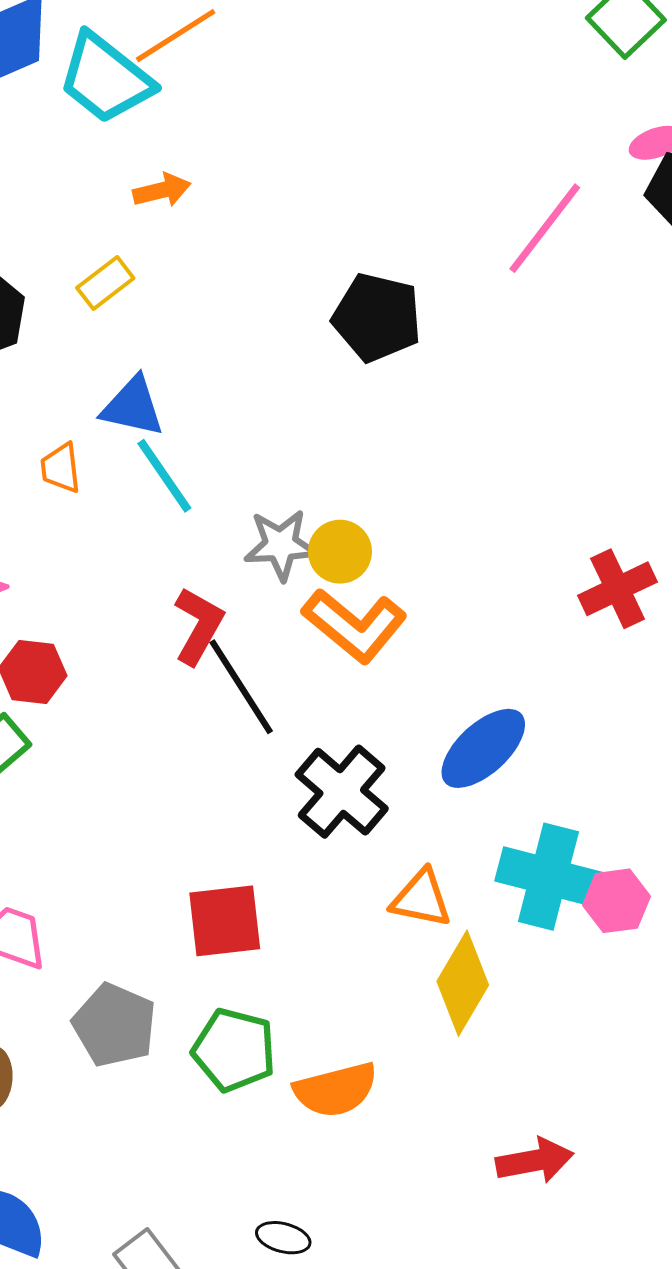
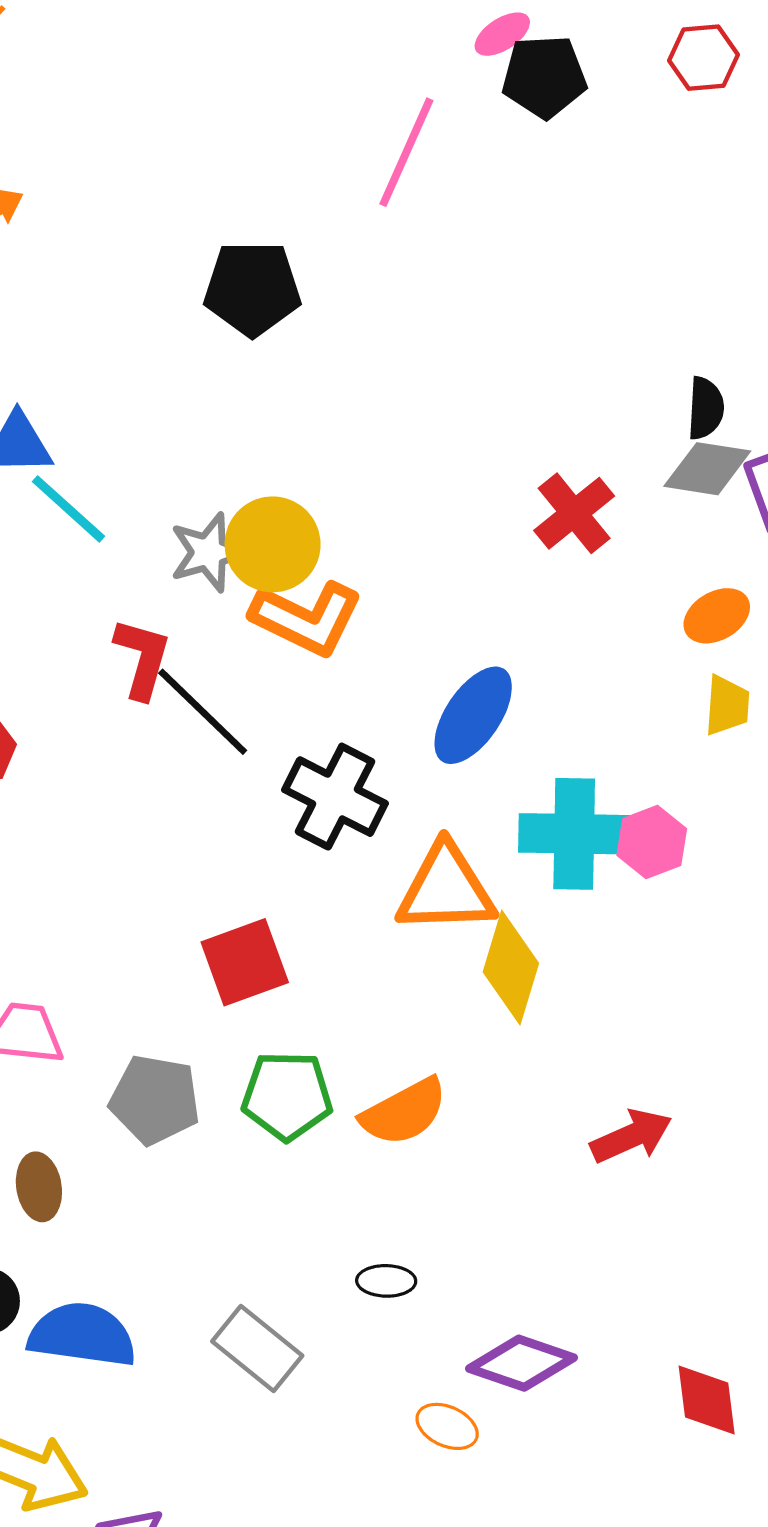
yellow circle: (340, 552) -> (273, 544), size x1.4
orange triangle: (421, 899) -> (446, 889), size x1.5

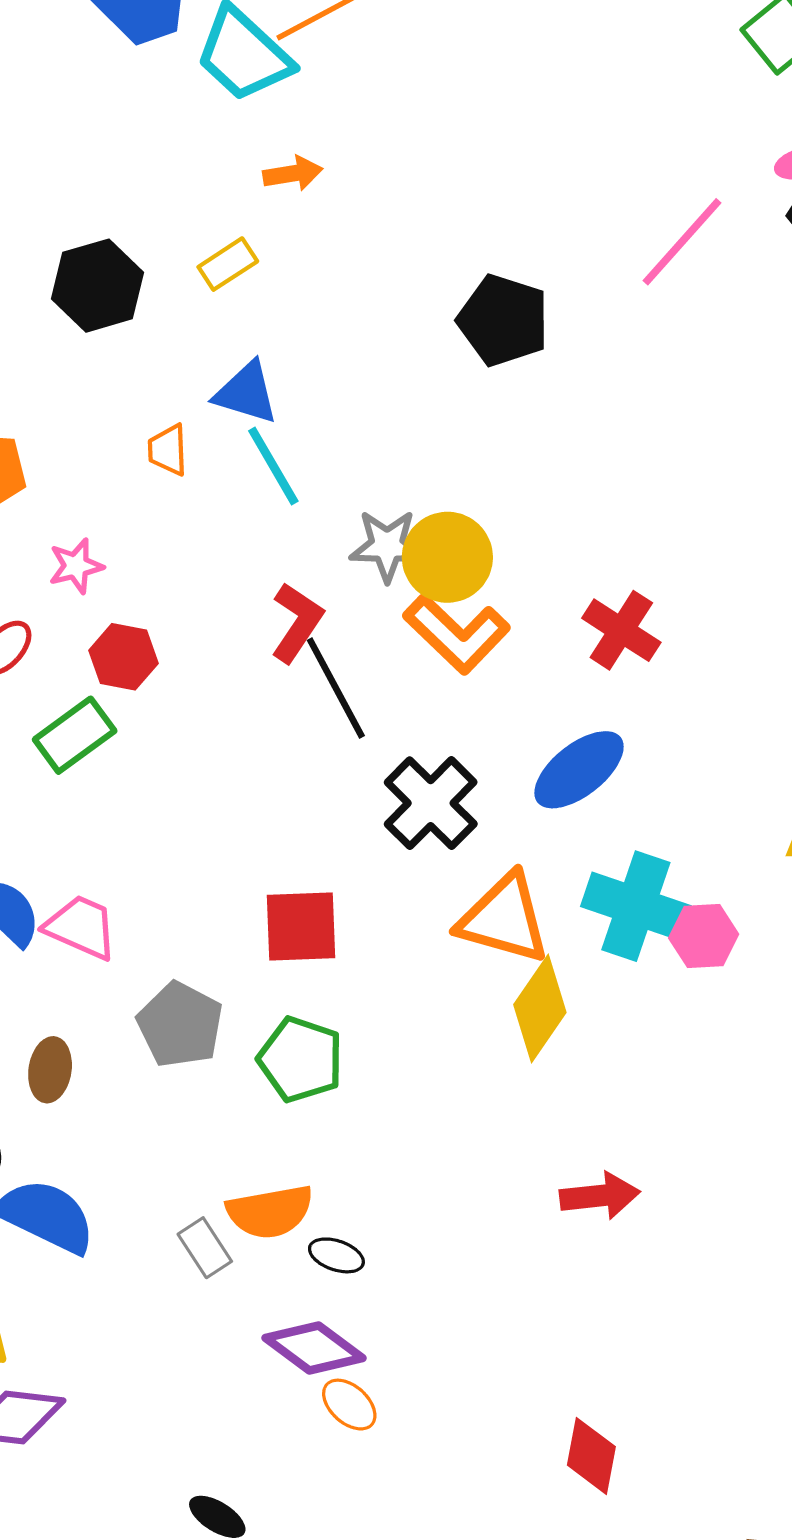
red cross: (574, 513) -> (621, 630), moved, turned -36
orange semicircle: (404, 1112) -> (270, 1212), moved
gray rectangle: (257, 1348) -> (205, 1248), moved, size x0.7
purple diamond: (521, 1363) -> (314, 1348), moved

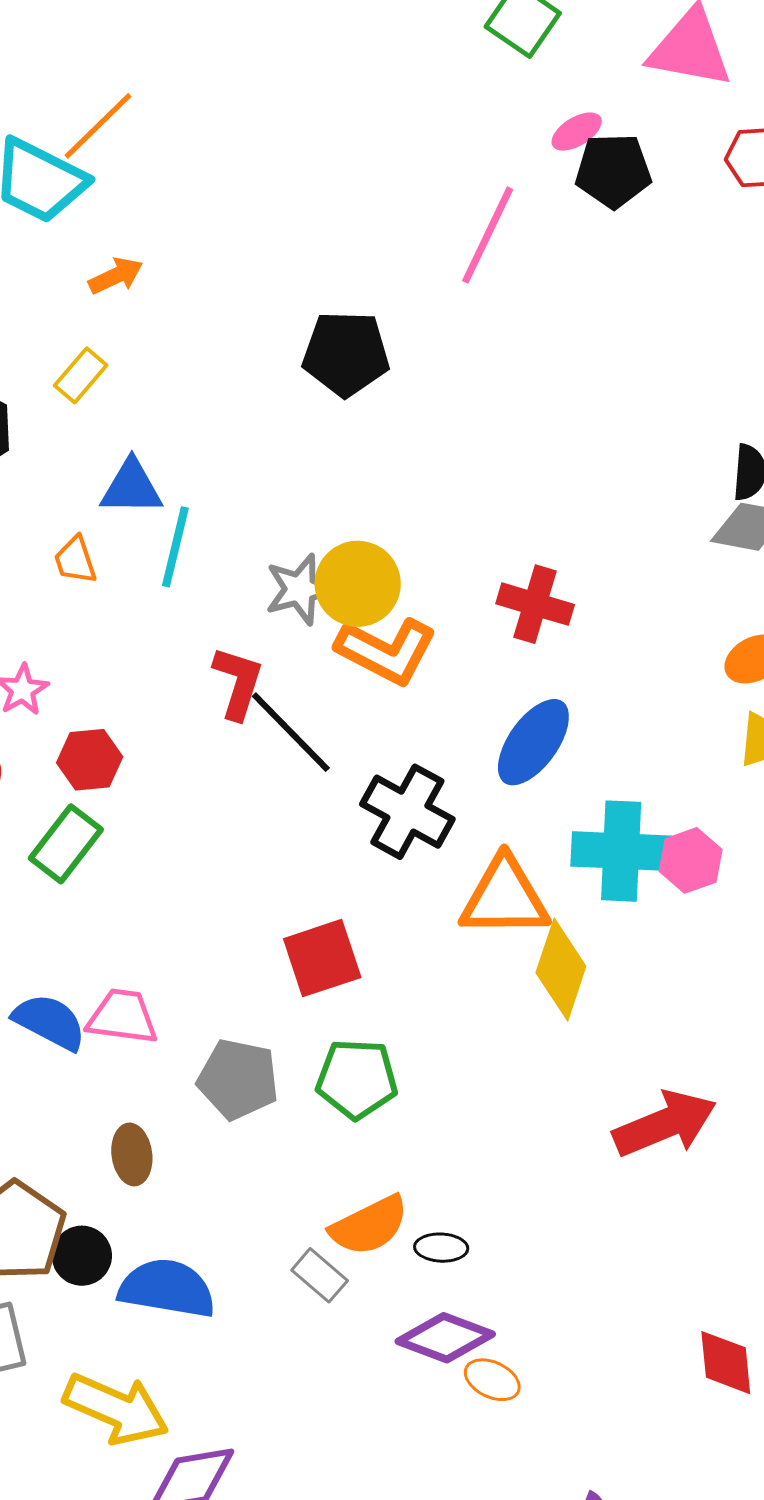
cyan line: (273, 466) -> (175, 547), turned 60
red arrow: (600, 1196) -> (665, 1124), size x1.4

